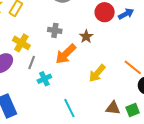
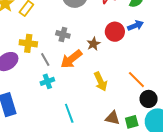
red circle: (105, 12) -> (115, 32), moved
yellow cross: (21, 43) -> (28, 43), turned -30
gray line: (32, 63) -> (45, 59), moved, turned -56
yellow arrow: (97, 73) -> (101, 82), turned -72

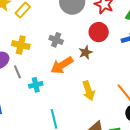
red circle: (115, 32) -> (99, 32), moved
gray line: (45, 59) -> (17, 72), moved

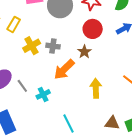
yellow cross: (21, 45) -> (32, 46), moved, turned -30
yellow arrow: (89, 91) -> (96, 88), turned -150

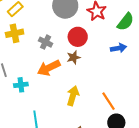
red circle: (93, 29) -> (78, 37), moved
yellow cross: (32, 46) -> (15, 33), moved

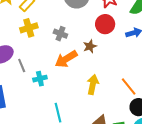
red circle: (78, 37) -> (105, 24), moved

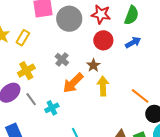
yellow cross: (29, 28) -> (26, 71), moved
gray cross: (60, 34) -> (62, 60), turned 32
yellow arrow: (93, 85) -> (103, 86), moved

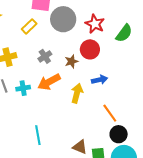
yellow rectangle: (23, 38) -> (29, 26), moved
blue arrow: (133, 42) -> (100, 80), moved
brown star: (93, 65) -> (71, 61), moved
cyan cross: (52, 108) -> (23, 88), moved

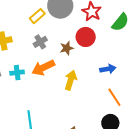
yellow rectangle: (29, 26) -> (37, 16), moved
blue arrow: (100, 80) -> (108, 69), moved
orange line: (110, 113) -> (114, 97), moved

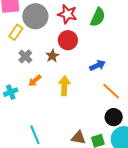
orange arrow: (43, 68) -> (35, 81), size x0.6

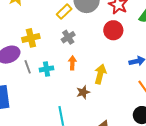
brown star: (52, 56) -> (83, 92), moved
orange arrow: (35, 81) -> (72, 63), turned 120

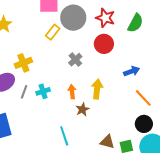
gray cross: (68, 37) -> (75, 60), moved
orange arrow: (72, 63) -> (72, 92), moved
gray line: (28, 67) -> (24, 92), turned 48

